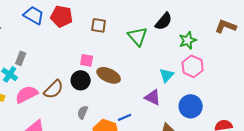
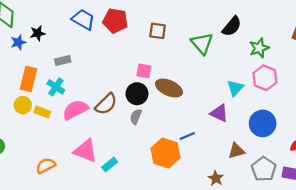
gray rectangle: (21, 58) -> (63, 61), moved, turned 56
gray semicircle: (83, 112) -> (136, 117), moved

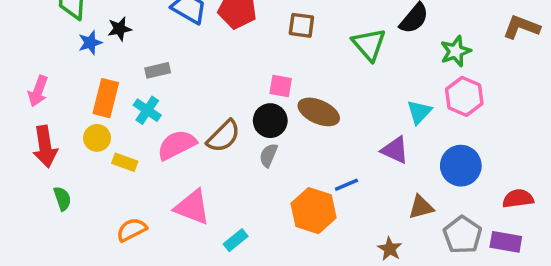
yellow rectangle: (42, 112) -> (125, 162), moved
cyan rectangle: (110, 165) -> (236, 240), moved

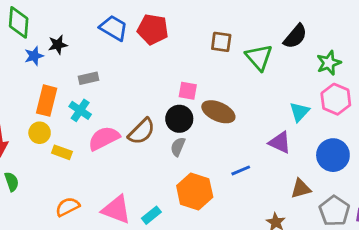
brown square: (301, 25) -> (221, 42), moved
pink triangle: (192, 207) -> (116, 210), moved
orange hexagon: (314, 211) -> (195, 191), moved

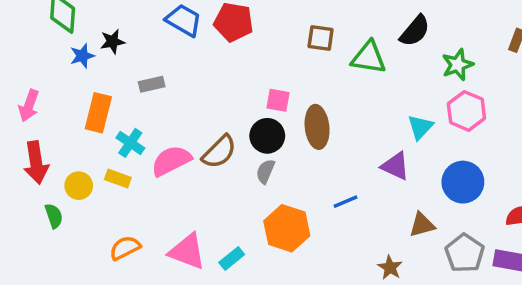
green triangle: (259, 57) -> (369, 58), turned -40
cyan cross: (80, 110) -> (130, 143), moved
brown ellipse: (218, 112) -> (317, 127), turned 60
yellow circle: (40, 133) -> (79, 186), moved

